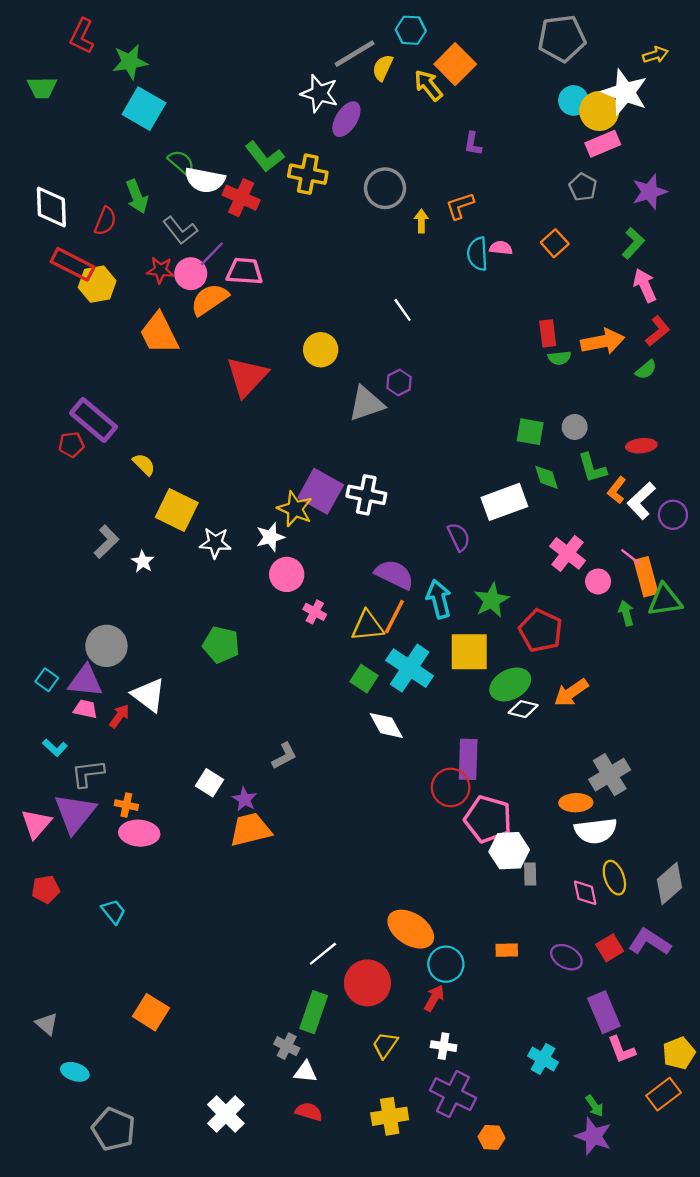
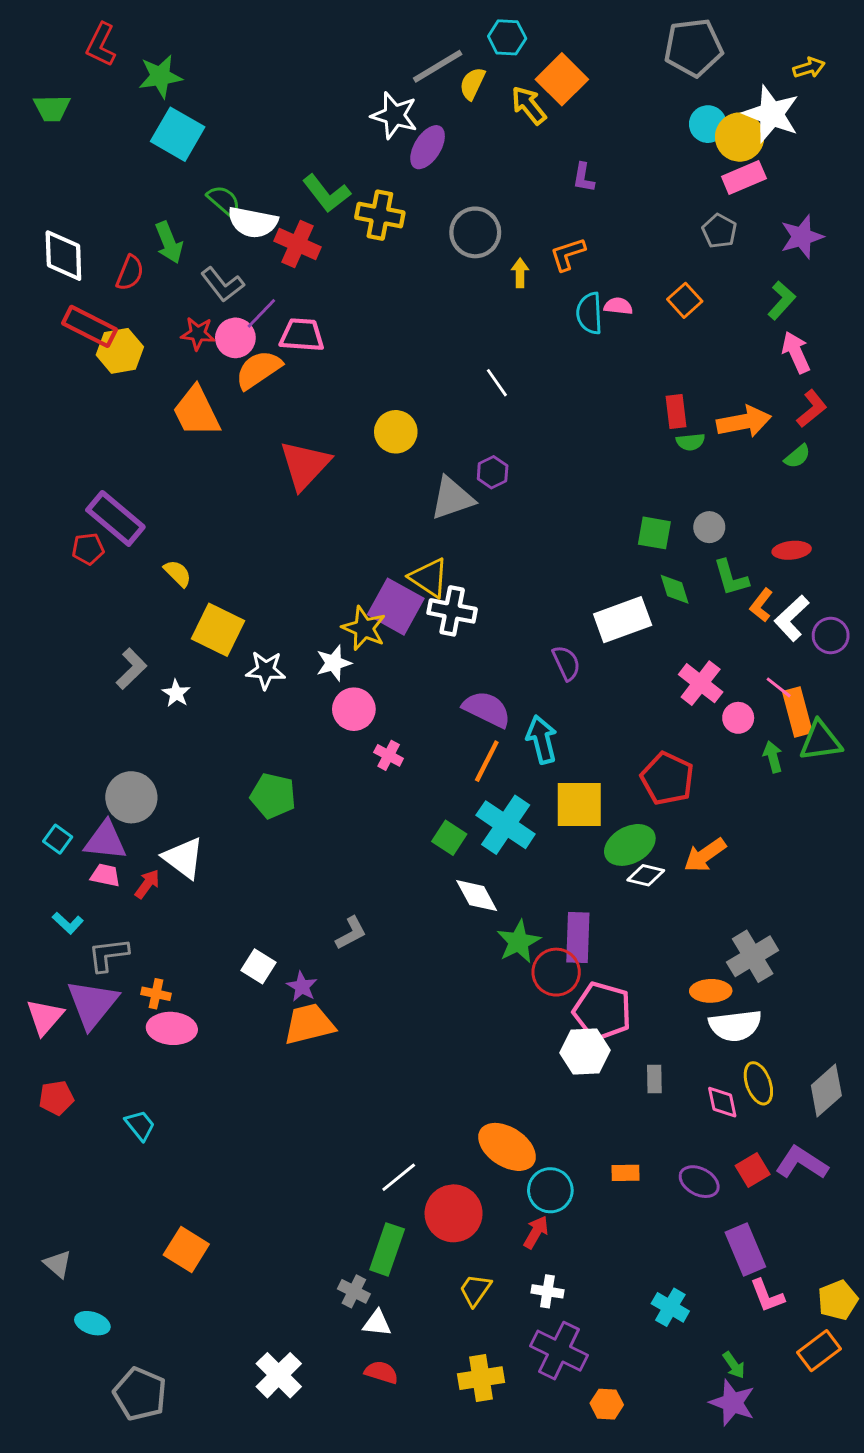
green star: (492, 600) -> (519, 942), moved
yellow triangle: (367, 626) -> (429, 578), moved, turned 40
white hexagon: (509, 851) -> (585, 1052), moved

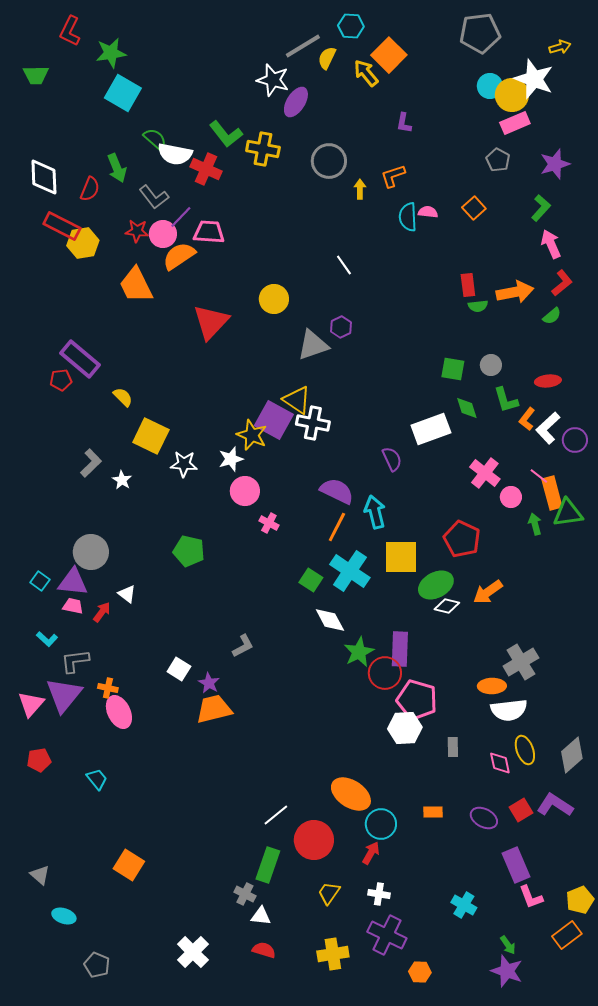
white triangle: (183, 858) -> (127, 594), size x0.6
pink ellipse: (172, 1028) -> (119, 712), turned 60
gray pentagon: (140, 1394) -> (97, 965), size x0.7

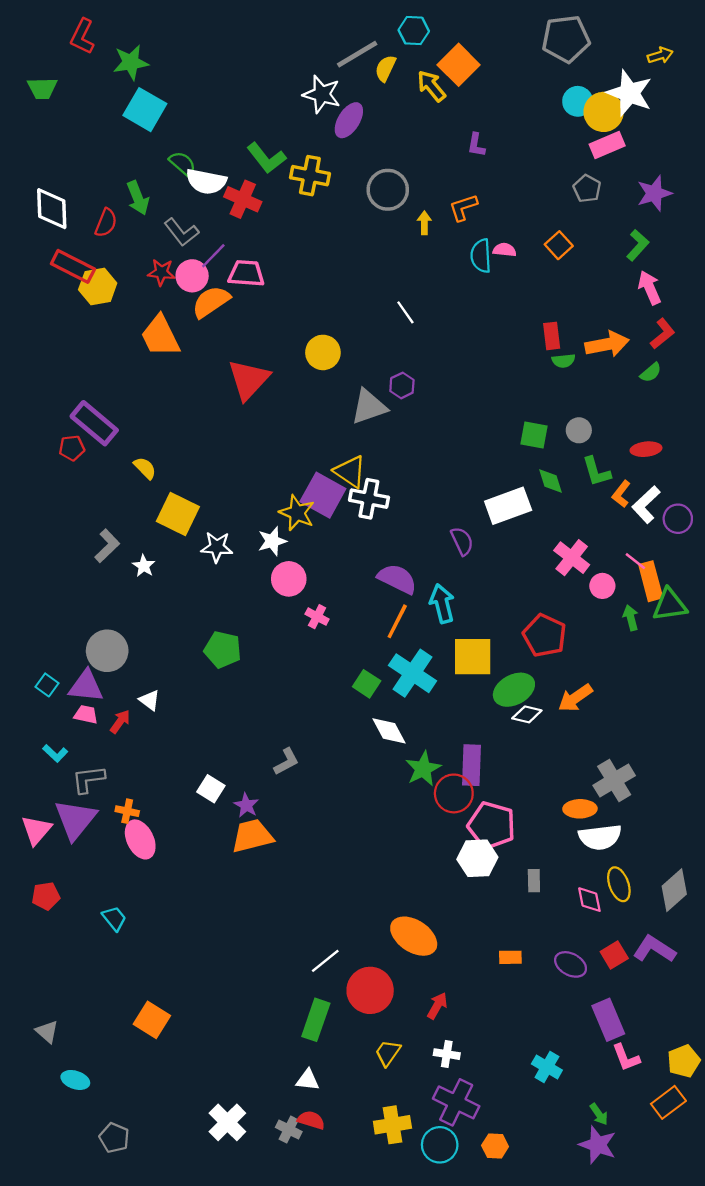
cyan circle: (381, 824) -> (440, 1145), moved
gray cross: (245, 894) -> (289, 1129), moved

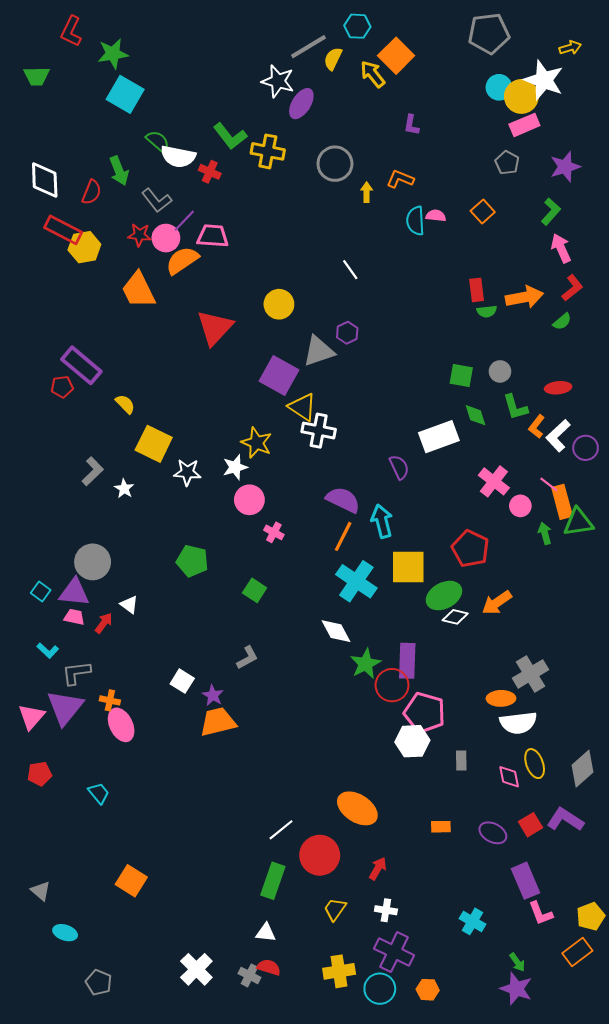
red cross: (243, 199) -> (210, 172), size x0.7
orange L-shape: (463, 207) -> (400, 179), turned 40
purple square: (323, 495) -> (279, 376), moved
green square: (367, 684) -> (255, 590), moved

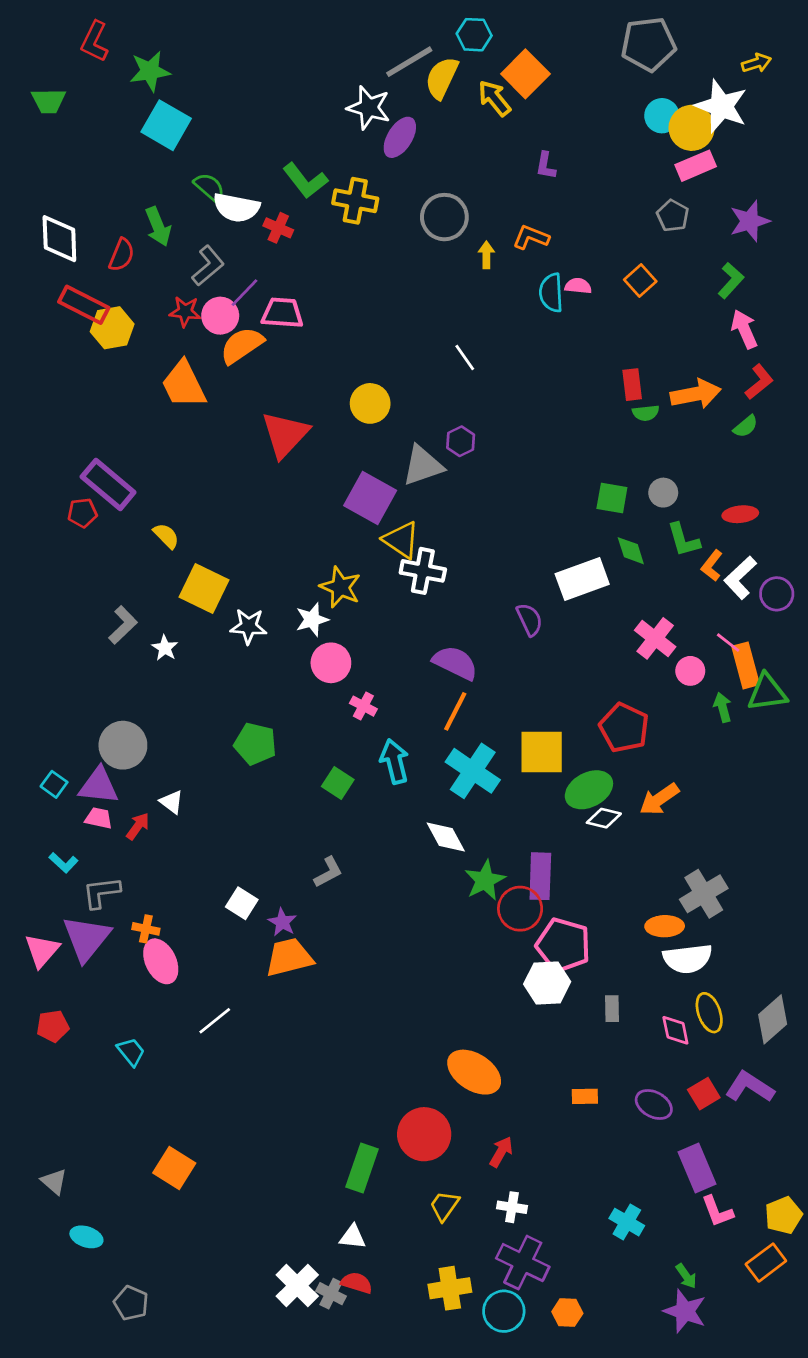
yellow semicircle: (333, 59) -> (442, 78), size x1.4
gray L-shape: (157, 200) -> (208, 266), turned -92
cyan arrow: (382, 521) -> (394, 761), moved
white line: (281, 830) -> (215, 1021), moved
white cross: (196, 969) -> (297, 1286), moved

